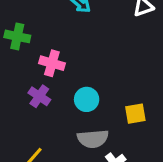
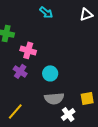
yellow square: (135, 114) -> (87, 98), moved

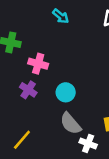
gray semicircle: (54, 98) -> (71, 124), turned 54
white cross: (68, 114) -> (88, 144), turned -32

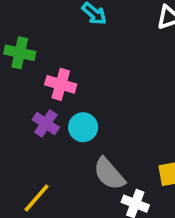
cyan circle: (66, 92) -> (83, 127), moved

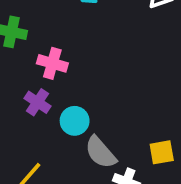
cyan circle: (83, 127) -> (75, 121), moved

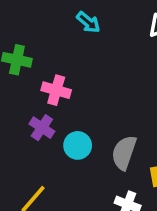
gray semicircle: (101, 152) -> (124, 153), moved, turned 60

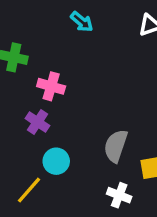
cyan circle: (78, 145) -> (56, 161), moved

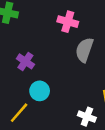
pink cross: (51, 86) -> (68, 22), moved
gray semicircle: (116, 146) -> (84, 50), moved

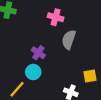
purple cross: (25, 61) -> (38, 53), moved

